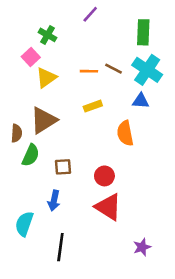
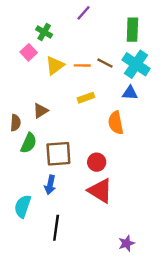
yellow triangle: (46, 78) -> (55, 65), moved
brown triangle: (44, 120) -> (41, 111), size x0.6
brown square: (63, 167) -> (58, 154), size x1.6
purple star: (142, 247) -> (126, 243), moved

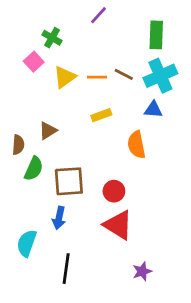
cyan cross: (136, 64) -> (160, 76), turned 32
purple star: (126, 243) -> (142, 271), moved

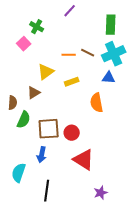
yellow triangle: (65, 77) -> (46, 72), moved
red circle: (114, 191) -> (72, 133), moved

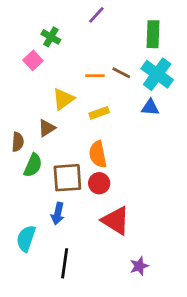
cyan cross: (114, 54) -> (157, 74), turned -30
orange semicircle: (97, 103) -> (98, 154), moved

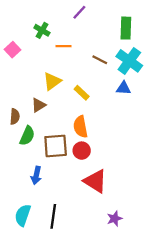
pink square: (33, 60) -> (12, 50), moved
orange line: (95, 76) -> (64, 46), moved
yellow rectangle: (99, 113) -> (82, 93), turned 63
blue arrow: (58, 214) -> (36, 175), moved
cyan semicircle: (26, 238) -> (23, 215), moved

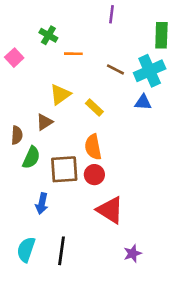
purple line: (79, 12) -> (111, 14), moved, turned -35
green rectangle: (126, 28) -> (161, 35), moved
cyan cross: (129, 61) -> (150, 71), turned 30

